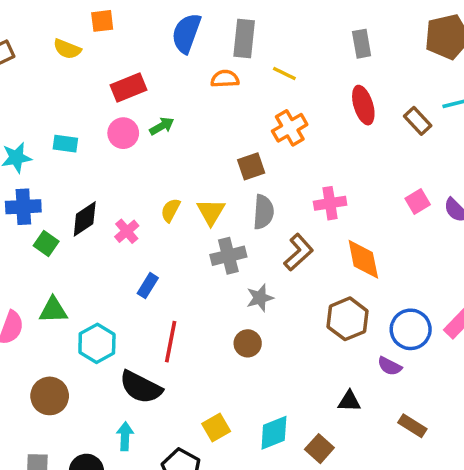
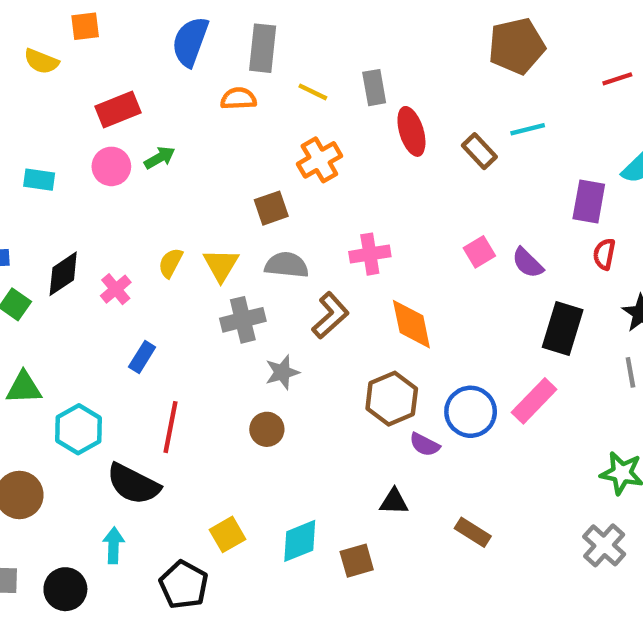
gray rectangle: (362, 44) -> (374, 88), moved
gray semicircle: (263, 212) -> (287, 265), turned -88
purple semicircle: (390, 366) -> (425, 445), moved
brown square: (319, 449) -> (357, 561), turned 32

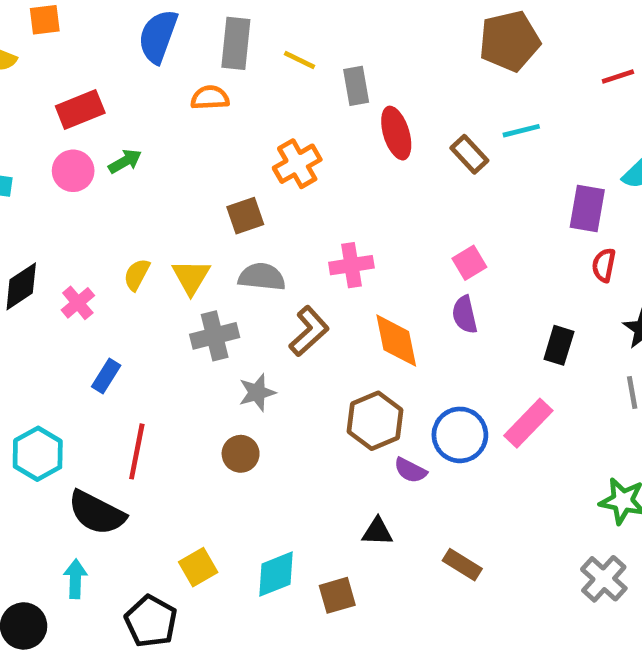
yellow line: (313, 92) -> (300, 60), moved
purple semicircle: (528, 263) -> (465, 315), moved, turned 32
black rectangle: (563, 329) -> (559, 345), size x0.7

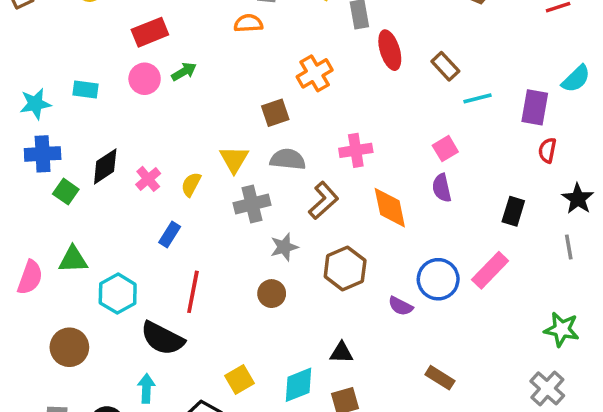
cyan line: (521, 131) -> (478, 98), moved
yellow semicircle: (137, 275) -> (191, 184), moved
brown hexagon: (375, 421) -> (345, 268), moved
black triangle: (377, 532) -> (341, 353), moved

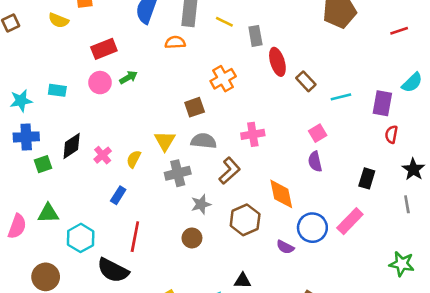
brown rectangle: (445, 66) -> (306, 81), moved
green square: (66, 192) -> (43, 164), turned 36
orange diamond: (390, 208) -> (281, 194), moved

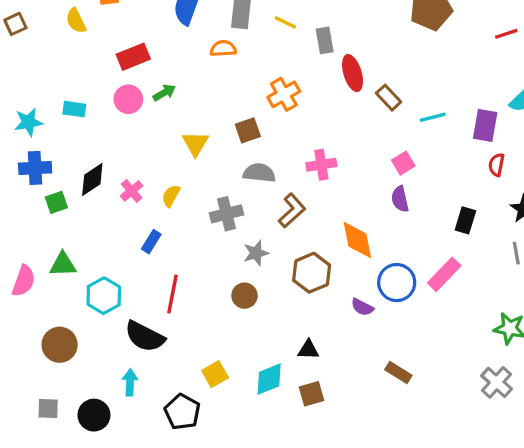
yellow semicircle: (59, 20) -> (76, 21), turned 42
yellow triangle: (165, 141) -> (195, 143), moved

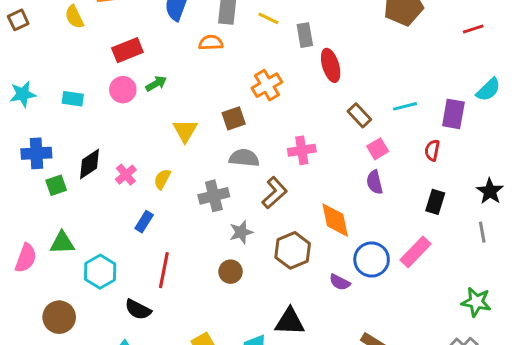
brown rectangle: (389, 98) -> (359, 115), moved
cyan star: (28, 122) -> (23, 94), moved
red semicircle: (497, 165) -> (432, 150), moved
black semicircle: (145, 337) -> (138, 310), size x0.7
black triangle: (308, 350) -> (290, 322), size x1.5

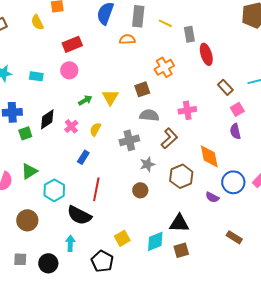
green arrow: (156, 84) -> (85, 100), moved
green triangle: (62, 243) -> (29, 171), turned -30
black semicircle: (138, 310) -> (79, 215), size x1.4

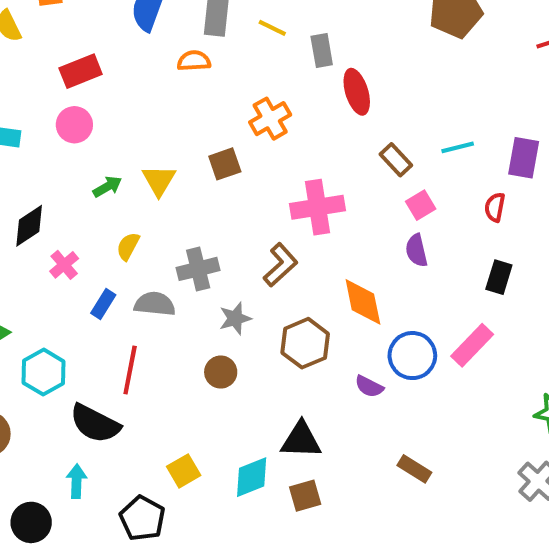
pink cross: (187, 110) -> (318, 207), size x1.4
gray semicircle: (149, 115) -> (155, 304), moved
pink cross: (71, 126) -> (64, 265), moved

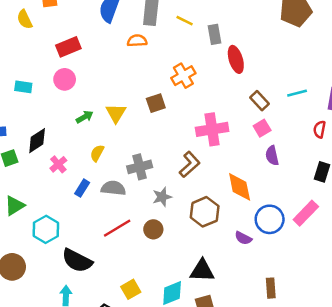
pink square: (421, 205) -> (262, 128), moved
red line: (130, 370) -> (117, 228), moved, turned 48
brown rectangle: (414, 469) -> (271, 288), turned 54

